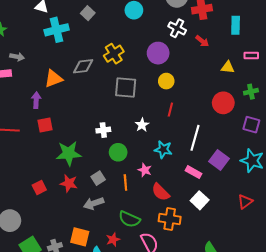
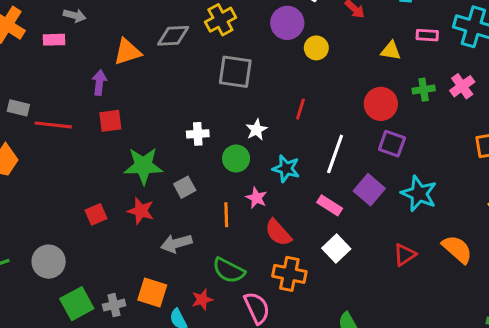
yellow circle: (166, 81) -> (316, 48), moved
purple square: (251, 125) -> (392, 144), moved
green circle: (118, 152) -> (236, 158), moved
gray square: (98, 178) -> (185, 187), moved

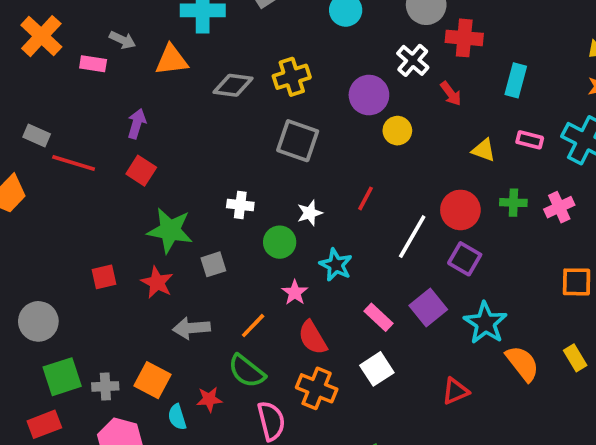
orange triangle: (127, 52) -> (172, 60), moved
red square: (110, 121) -> (141, 171), turned 30
white line: (335, 154) -> (412, 237), moved
orange line: (226, 215) -> (253, 326), moved, turned 35
orange semicircle: (457, 249) -> (522, 363), moved

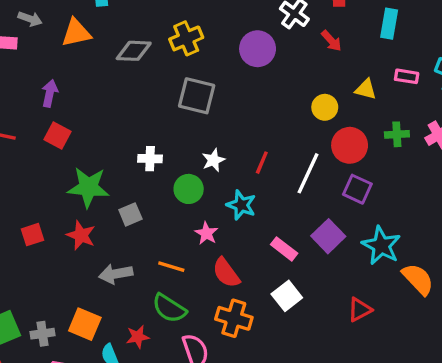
yellow circle: (397, 131) -> (325, 107), moved
red line: (366, 198) -> (262, 163), moved
orange line: (253, 326) -> (171, 267), turned 68

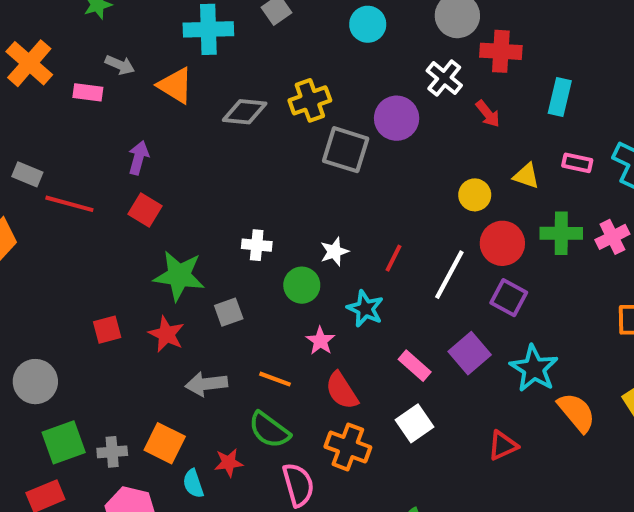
orange triangle: (76, 33) -> (175, 86), turned 40
gray square: (197, 96) -> (346, 150), moved
green cross: (397, 134) -> (561, 233), size x1.4

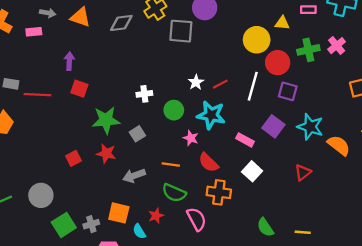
yellow circle: (475, 195) -> (257, 40), size x1.5
white star: (334, 252) -> (196, 82), moved
red line: (393, 258) -> (220, 84), turned 49
cyan star: (365, 309) -> (211, 115), size x1.4

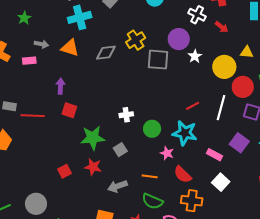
white star: (196, 82) -> (195, 56), moved

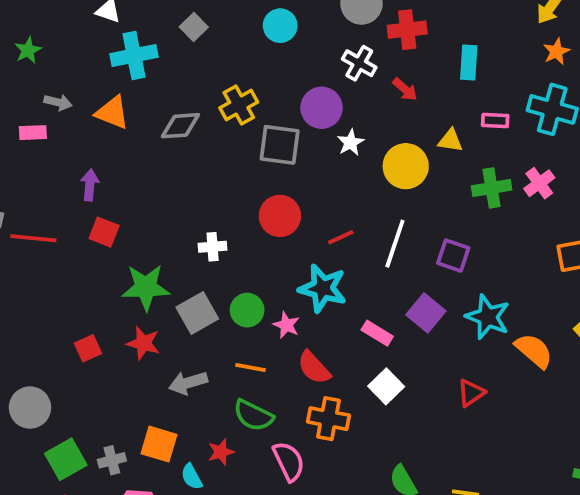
red circle: (243, 87) -> (280, 216), moved
green circle: (152, 129) -> (247, 310), moved
gray square: (120, 150) -> (197, 313), size x1.5

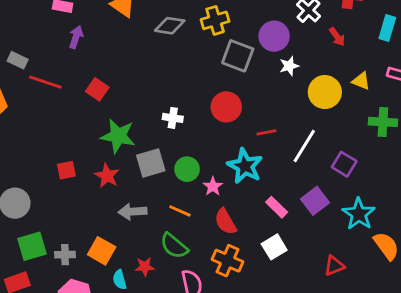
purple arrow: (90, 185) -> (76, 37), moved

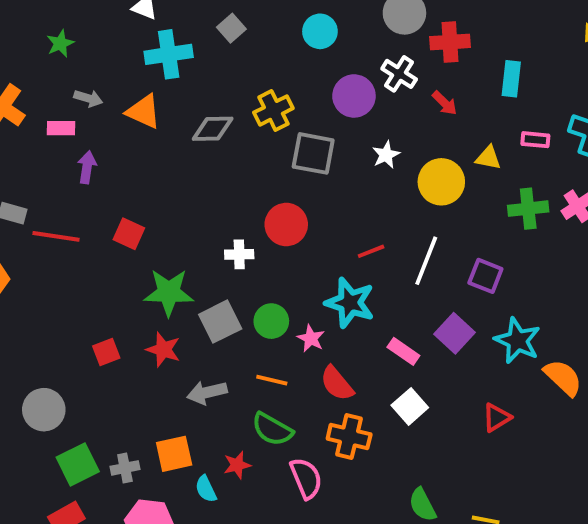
purple circle: (274, 36) -> (354, 96), moved
red circle: (226, 107) -> (286, 224), moved
orange square: (102, 251) -> (174, 454), turned -32

